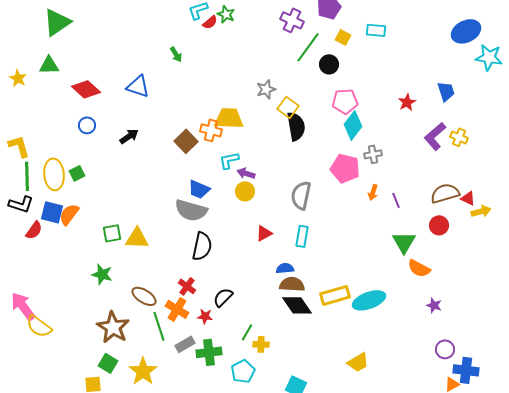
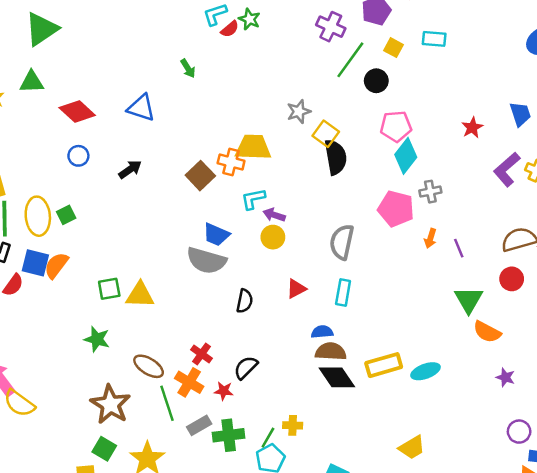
black semicircle: (202, 246) -> (245, 301), moved, size x0.7
cyan ellipse: (369, 300) -> (426, 371), size x0.7
green line: (247, 332) -> (268, 438), moved

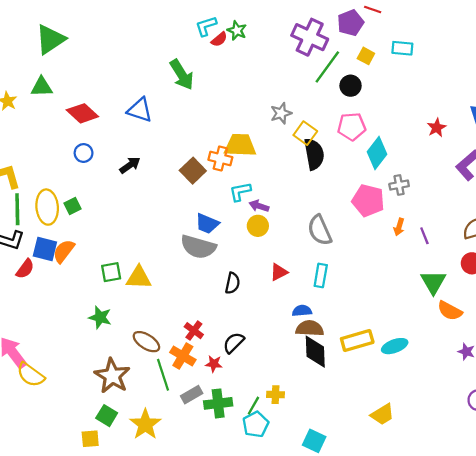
purple cross: (331, 27) -> (310, 37), size x1.4
green arrow: (188, 68) -> (182, 75), size x1.8
pink pentagon: (396, 126) -> (352, 127), moved
gray semicircle: (342, 242) -> (320, 230), turned -36
black diamond: (337, 377) -> (315, 352), turned 32

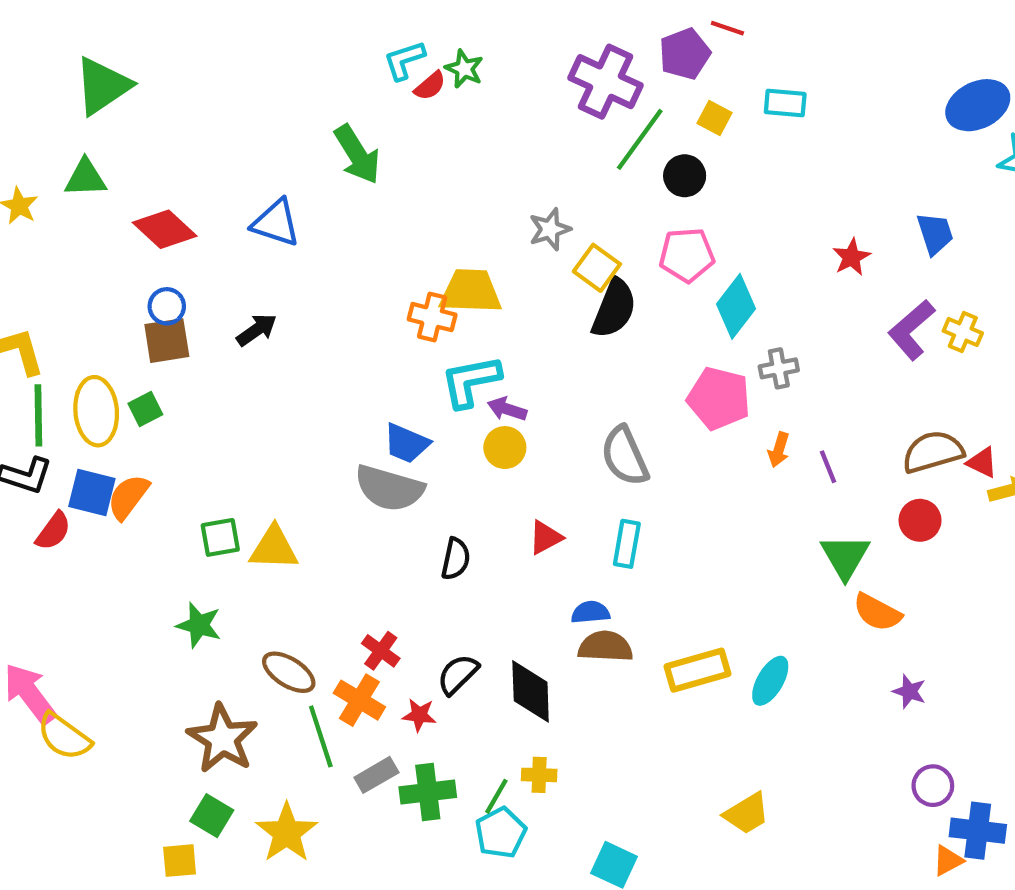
black semicircle: (314, 154) -> (614, 308), turned 32
brown square: (193, 171) -> (167, 341), moved, turned 35
cyan L-shape: (240, 192) -> (471, 381), size x1.4
cyan ellipse: (395, 346) -> (770, 681), turned -40
black diamond: (315, 352) -> (531, 691), moved

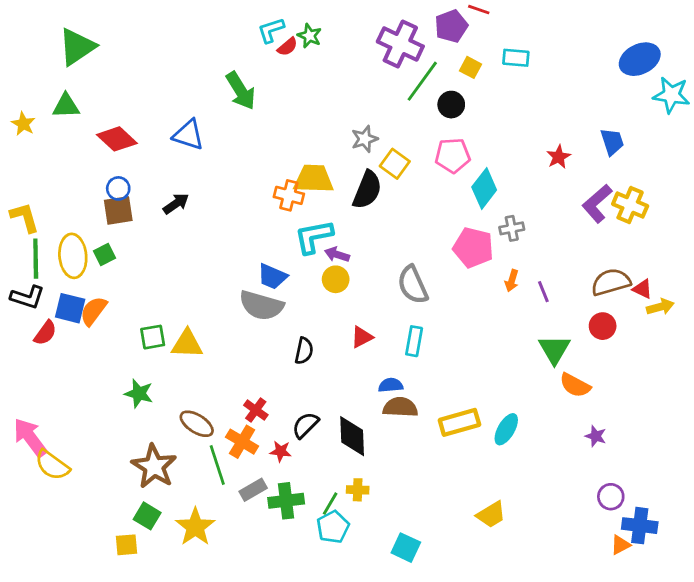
black semicircle: (614, 308) -> (367, 190), moved
yellow cross: (963, 332) -> (630, 205), size x1.4

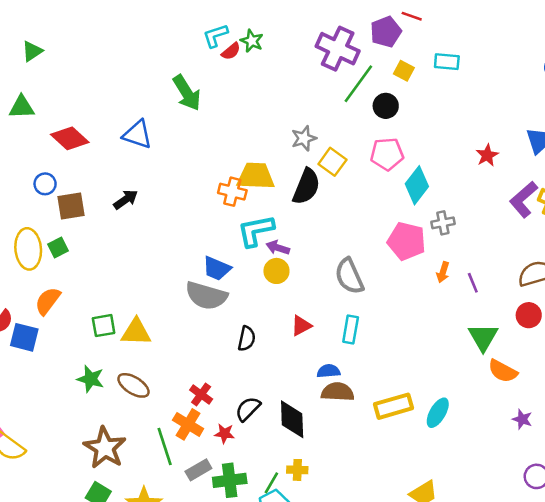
green triangle: (77, 47) -> (32, 51), size x0.6
blue circle: (118, 188) -> (45, 184), moved
blue square: (70, 308) -> (24, 337), moved
brown ellipse: (197, 424) -> (133, 385), moved

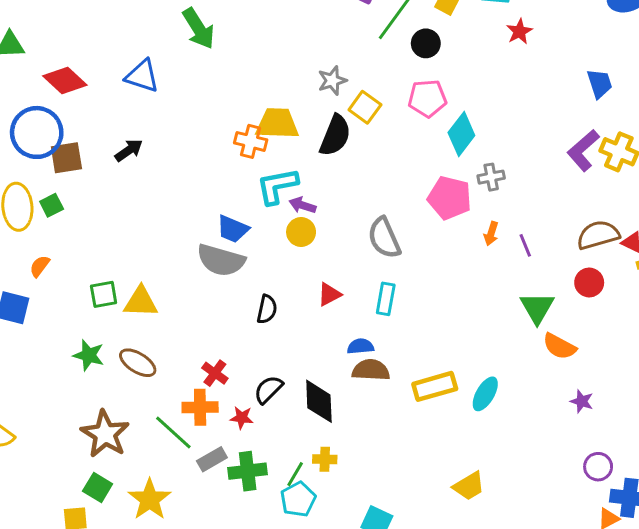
red star: (487, 155) -> (519, 32), moved
blue circle: (45, 184) -> (37, 132), size x2.0
orange semicircle: (48, 301) -> (40, 266), size x0.7
orange cross: (188, 424) -> (200, 407), turned -32
green line: (165, 447) -> (173, 433), turned -30

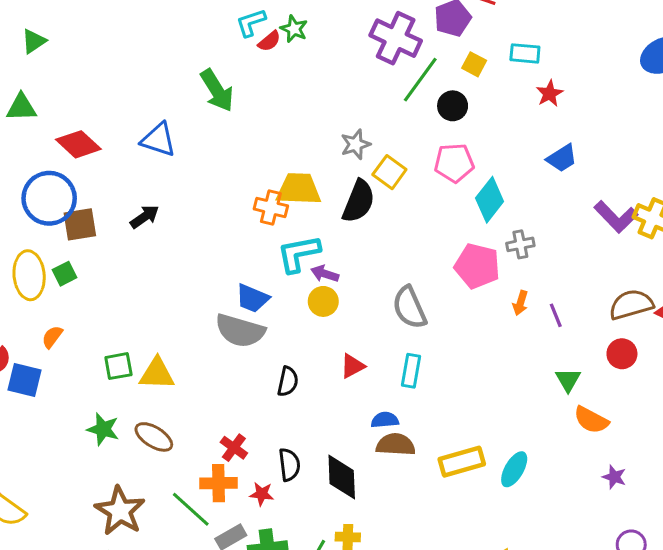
blue trapezoid: (600, 83) -> (562, 158), moved, turned 76
purple L-shape: (583, 150) -> (616, 217), turned -93
green triangle: (537, 308) -> (568, 380), size x0.7
black semicircle: (268, 389) -> (289, 465), turned 128

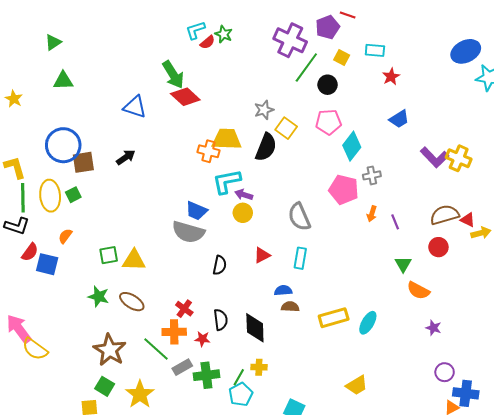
green triangle: (21, 107) -> (63, 81), moved
red diamond: (78, 144) -> (185, 97), moved
brown semicircle: (396, 445) -> (290, 307), size x0.7

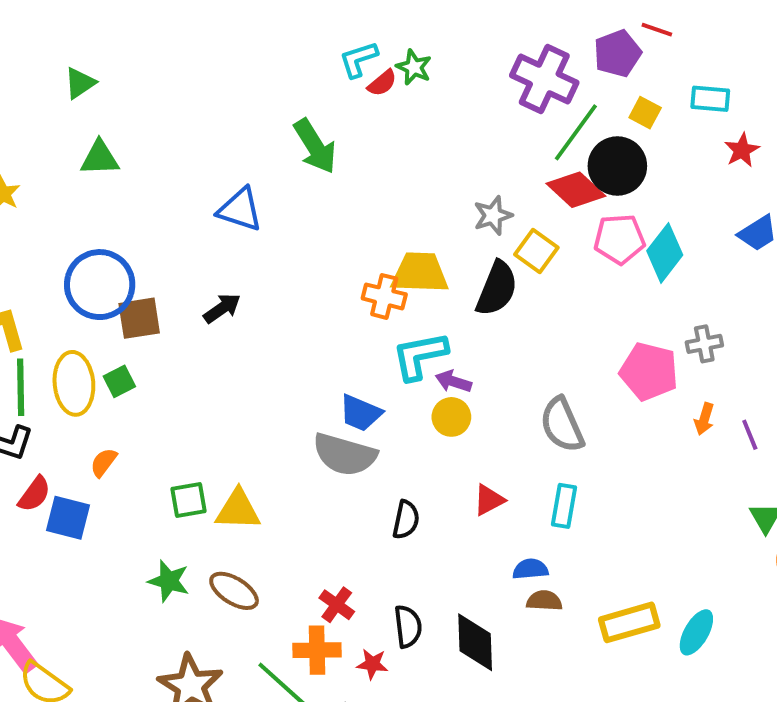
black circle: (328, 85) -> (617, 166), size x1.5
red diamond: (185, 97) -> (576, 190), moved
cyan diamond: (352, 146) -> (665, 253), moved

